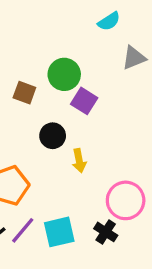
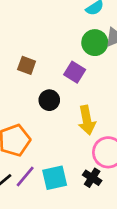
green circle: (64, 74) -> (95, 43), moved
yellow arrow: (79, 161) -> (87, 120), moved, size x1.5

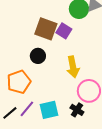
brown square: (27, 65) -> (46, 29), moved, size x1.6
black circle: (49, 100) -> (38, 56), moved

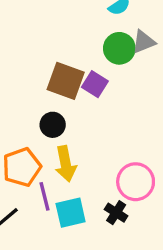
yellow arrow: (73, 67) -> (66, 164), moved
purple line: (27, 109) -> (44, 196), moved, turned -54

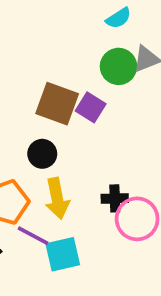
purple line: (44, 196) -> (33, 236), turned -48
black cross: (116, 213) -> (115, 198), moved, turned -35

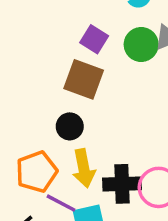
purple square: (91, 107) -> (94, 39), moved
black cross: (115, 198) -> (122, 184), moved, size x1.5

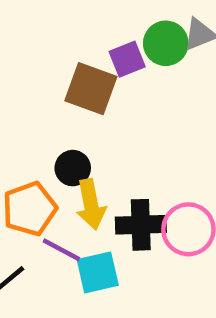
purple square: (94, 39) -> (127, 59), moved, turned 36
black circle: (70, 126) -> (73, 168), moved

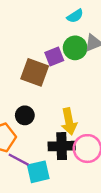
yellow arrow: (91, 204) -> (69, 122), moved

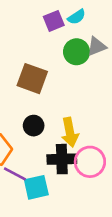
purple square: (54, 56) -> (54, 21), moved
black circle: (25, 115) -> (34, 126), moved

